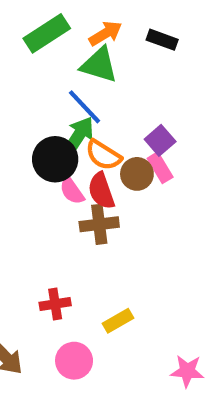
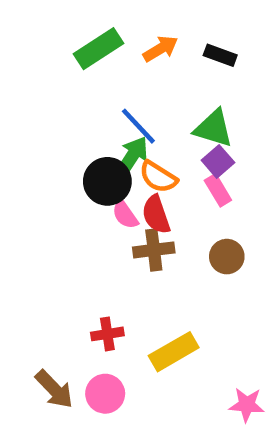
green triangle: (99, 65) -> (214, 128), moved
brown circle: (137, 174) -> (227, 257), moved
yellow rectangle: (118, 321) -> (174, 352), size x1.5
pink circle: (74, 361) -> (105, 394), moved

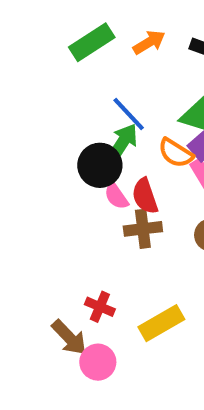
orange semicircle: (158, 177) -> (176, 153), moved
red cross: (107, 334) -> (100, 307), turned 32
brown arrow: (54, 389) -> (69, 337), moved

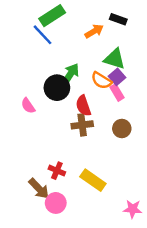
orange arrow: (149, 42) -> (94, 31), moved
blue line: (129, 114) -> (43, 35), moved
pink semicircle: (116, 196) -> (28, 106), moved
yellow rectangle: (161, 323) -> (93, 180), turned 65

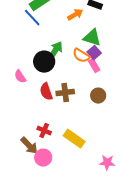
red semicircle: (83, 106) -> (46, 92), moved

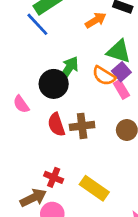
brown arrow: (29, 146) -> (33, 198), turned -72

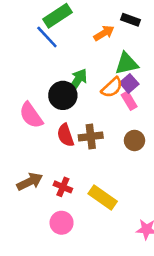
green triangle: (119, 51) -> (127, 64), turned -30
orange semicircle: (104, 76) -> (112, 87), turned -75
pink semicircle: (21, 104) -> (31, 115), size x1.5
brown arrow: (33, 198) -> (30, 182), moved

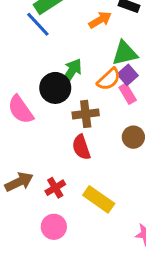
red semicircle: (66, 135) -> (81, 147), moved
brown cross: (91, 137) -> (86, 114), moved
red cross: (63, 187) -> (55, 188), turned 36

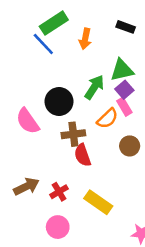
orange arrow: (100, 20) -> (85, 39), moved, turned 132
green arrow: (71, 72) -> (94, 87), moved
orange semicircle: (109, 79) -> (107, 118), moved
brown cross: (86, 114) -> (73, 134), moved

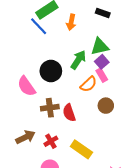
brown cross: (73, 134) -> (50, 108), moved

